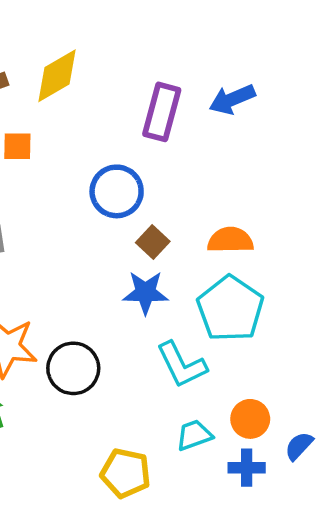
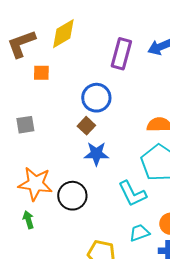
brown square: (153, 242) -> (86, 126), moved
blue star: (145, 293) -> (96, 154), moved

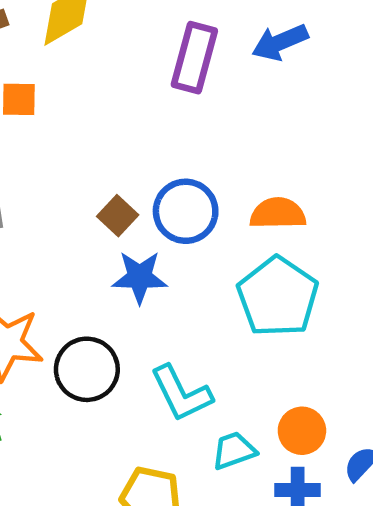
blue circle: (96, 98) -> (186, 211), moved
cyan L-shape: (132, 194) -> (181, 393), moved

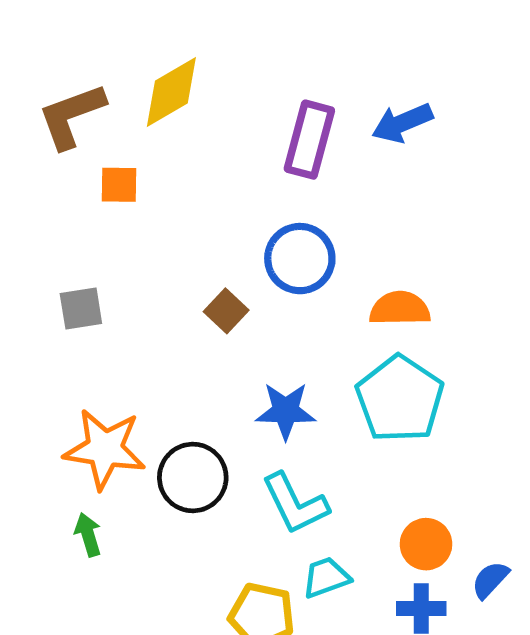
blue circle: (186, 211) -> (300, 259), moved
blue star: (140, 277) -> (286, 411), moved
cyan trapezoid: (234, 451) -> (326, 577), moved

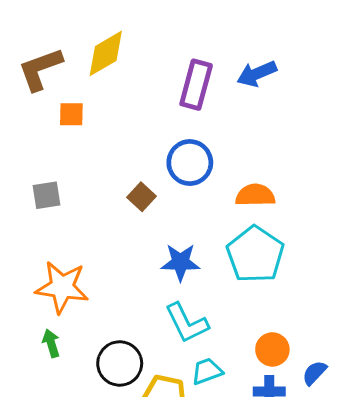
black circle: (193, 477) -> (120, 363), moved

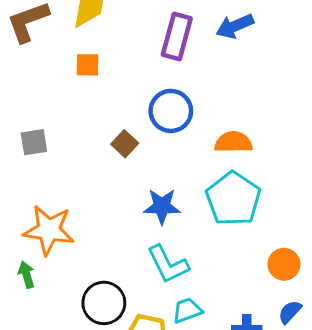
orange square: (71, 114) -> (87, 65), moved
green arrow: (51, 343) -> (26, 275), moved
orange circle: (272, 349) -> (284, 264), moved

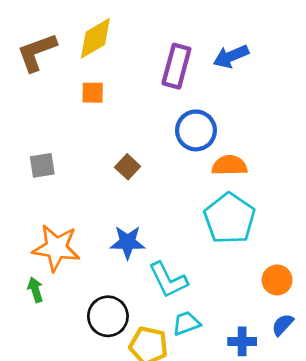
blue circle: (171, 111) -> (196, 130), moved
blue star: (162, 206) -> (128, 242), moved

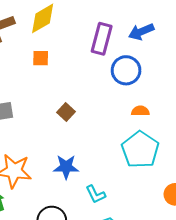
blue circle: (196, 130) -> (126, 70), moved
orange semicircle: (230, 165) -> (140, 111), size x0.7
cyan L-shape: (168, 280) -> (96, 194), size x0.7

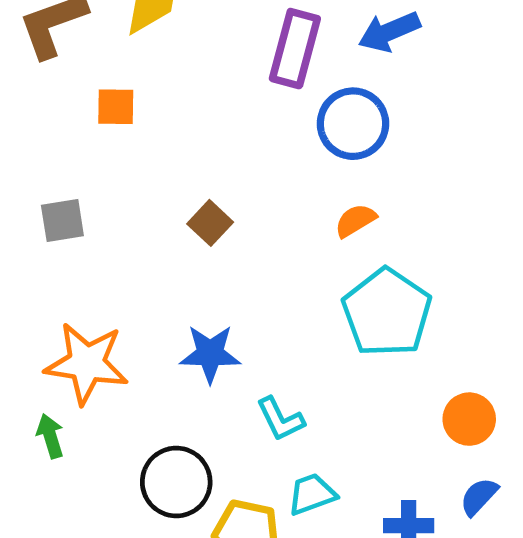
orange square: (41, 58) -> (116, 107), moved
orange semicircle: (140, 111) -> (355, 220), moved, turned -30

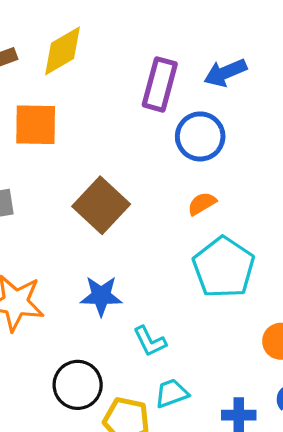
orange square: (116, 107) -> (36, 125), size x1.6
brown square: (210, 223) -> (101, 205), size x1.8

